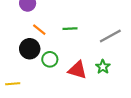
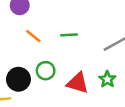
black circle: (30, 49) -> (18, 79), moved

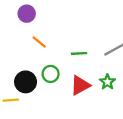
green line: (69, 35) -> (79, 53), moved
red triangle: (78, 83) -> (80, 85), turned -45

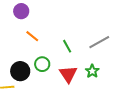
green line: (79, 53) -> (67, 46), turned 64
red triangle: (80, 85) -> (68, 74), turned -36

